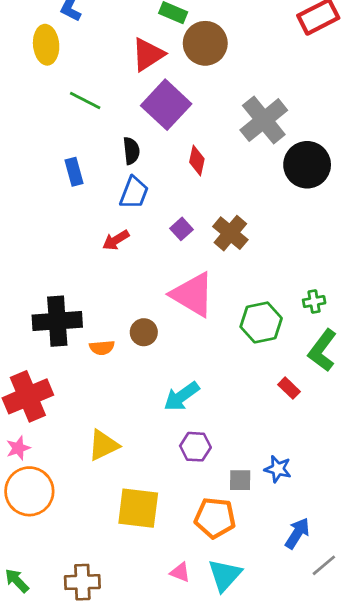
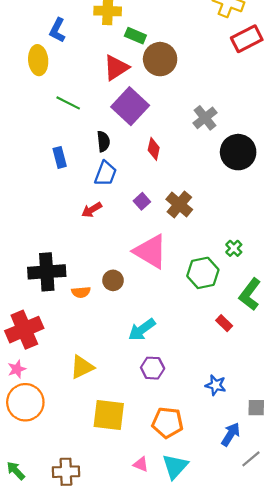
gray cross: (264, 120) -> (205, 118), size x0.7
green cross: (314, 302) -> (234, 248), moved, turned -35
gray square: (240, 480) -> (256, 408), moved

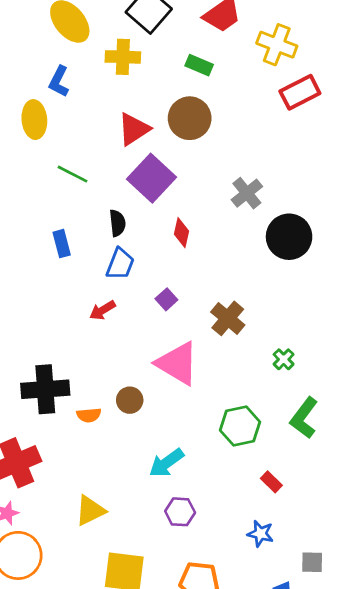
green rectangle: (135, 36) -> (199, 65), moved
brown cross: (179, 204) -> (228, 318), moved
green hexagon: (203, 273) -> (240, 426), moved
red rectangle: (224, 323) -> (271, 482), moved

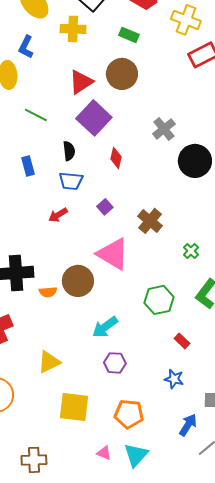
blue trapezoid: (120, 264) -> (71, 181), turned 75
brown circle: (130, 400) -> (78, 281), size x1.6

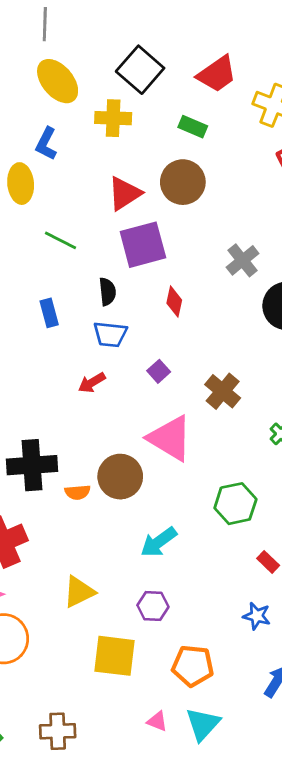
purple square: (94, 118) -> (143, 245), turned 32
purple hexagon: (115, 363) -> (153, 606), moved

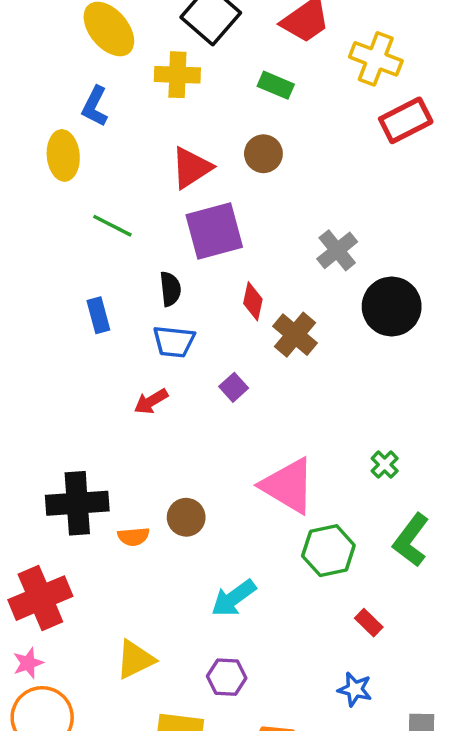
brown circle: (183, 182) -> (263, 154), size x0.7
brown cross: (223, 391) -> (295, 335), moved
pink triangle: (170, 438) -> (288, 486), moved
brown circle: (120, 477) -> (186, 517), size x0.7

